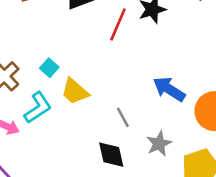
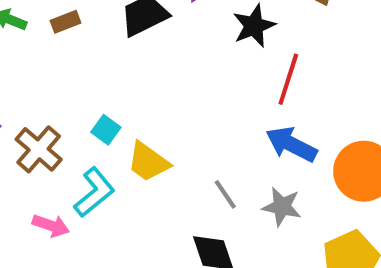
red line: (118, 24) -> (288, 79), moved
gray star: (159, 144) -> (282, 207), moved, turned -30

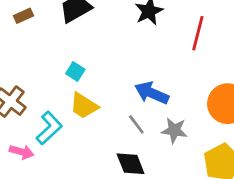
red line: (288, 79) -> (198, 33), moved
cyan square: (106, 130) -> (75, 71), moved
blue arrow: (291, 144) -> (152, 93), moved

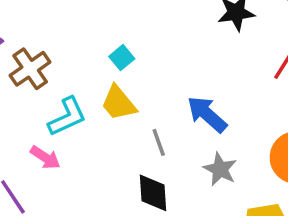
gray line: (136, 124) -> (159, 142), moved
pink arrow: (22, 152) -> (45, 158), moved

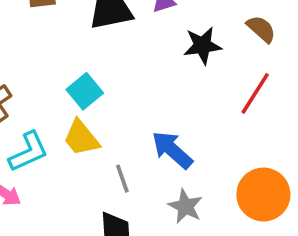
cyan square: (122, 58) -> (85, 91), size x1.4

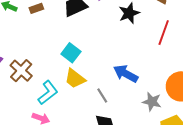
gray star: (185, 206) -> (152, 102), moved

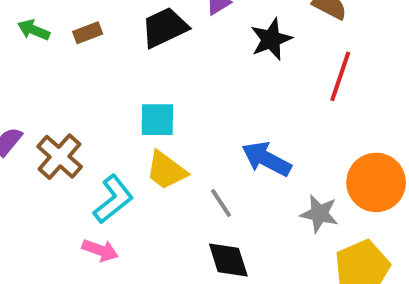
cyan square: (71, 53) -> (157, 120), turned -36

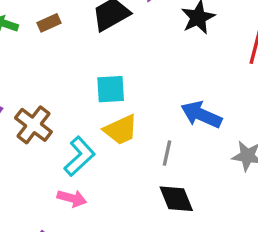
yellow trapezoid: (166, 170) -> (121, 130), turned -57
gray line: (221, 203) -> (167, 153), turned 50

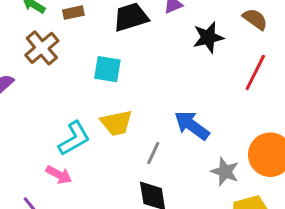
cyan square: (111, 89) -> (107, 69), moved
brown cross: (33, 125) -> (42, 48), moved

